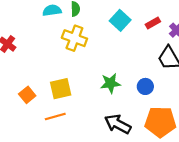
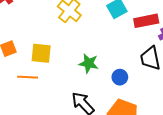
red rectangle: (153, 23) -> (146, 21), size x1.6

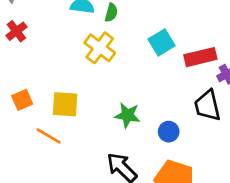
orange line: (28, 77) -> (49, 136), turned 30

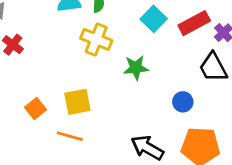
green star: (127, 115) -> (136, 68), moved

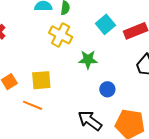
blue circle: (183, 102) -> (107, 89), moved

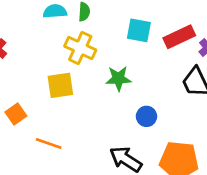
cyan square: (105, 24) -> (139, 30), turned -36
yellow square: (41, 80) -> (60, 85), moved

